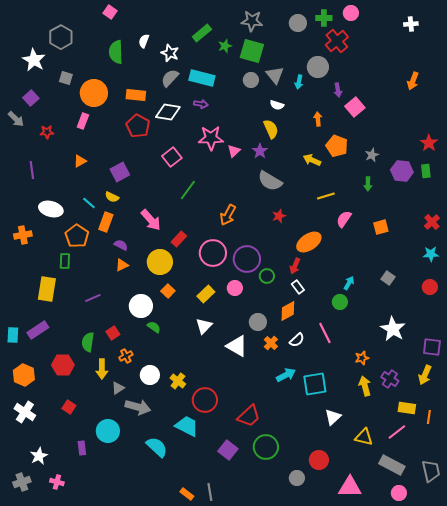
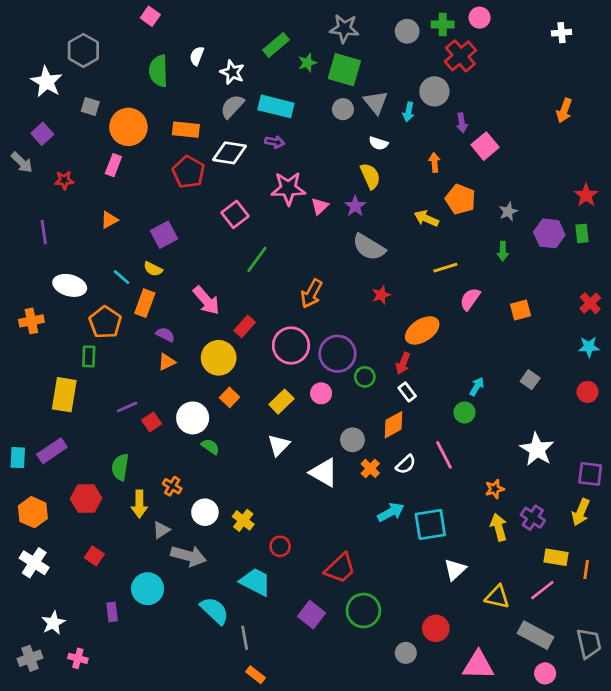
red square: (113, 333) -> (152, 422), moved
orange cross: (126, 356) -> (172, 486), turned -32
red circle: (205, 400) -> (280, 546), size x0.6
gray line: (210, 492) -> (245, 638), moved

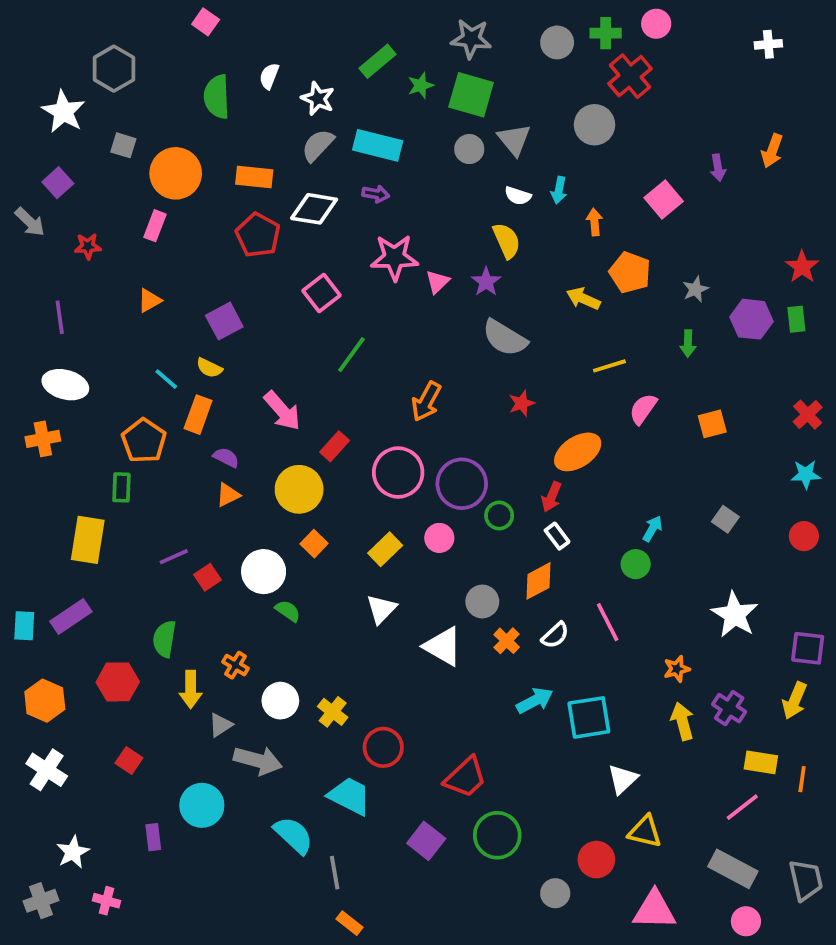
cyan arrow: (408, 112) -> (559, 190), moved
purple arrow: (462, 123) -> (718, 168), moved
white ellipse: (70, 285) -> (65, 385), moved
red circle: (280, 546) -> (383, 747), size x1.4
yellow triangle: (497, 597) -> (645, 832), moved

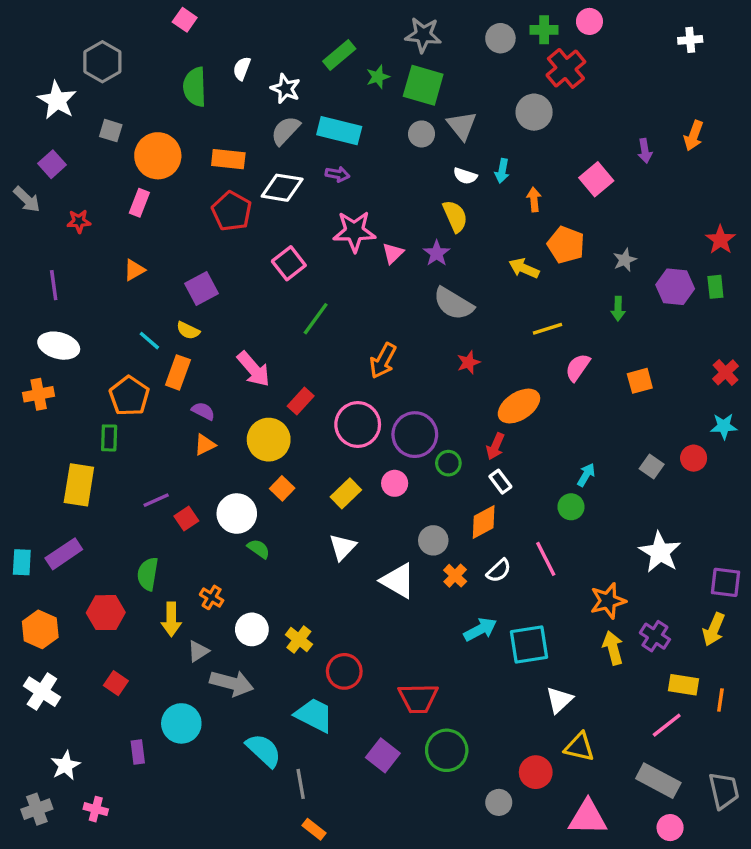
red circle: (804, 536) -> (694, 458), moved
orange star: (677, 669) -> (608, 601), size x1.5
red trapezoid: (465, 777) -> (418, 698), turned 42

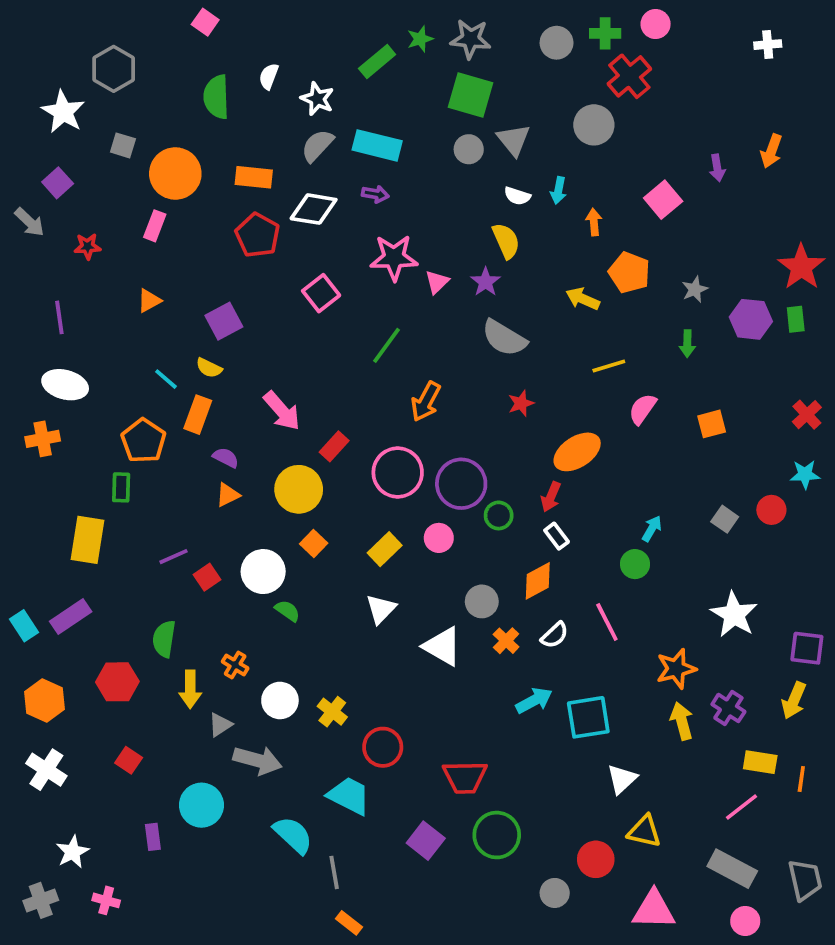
green star: (378, 77) -> (420, 39), moved
red star: (720, 240) -> (801, 267), size x1.4
green line: (316, 319) -> (386, 345), moved
cyan rectangle: (22, 562) -> (24, 626), turned -36

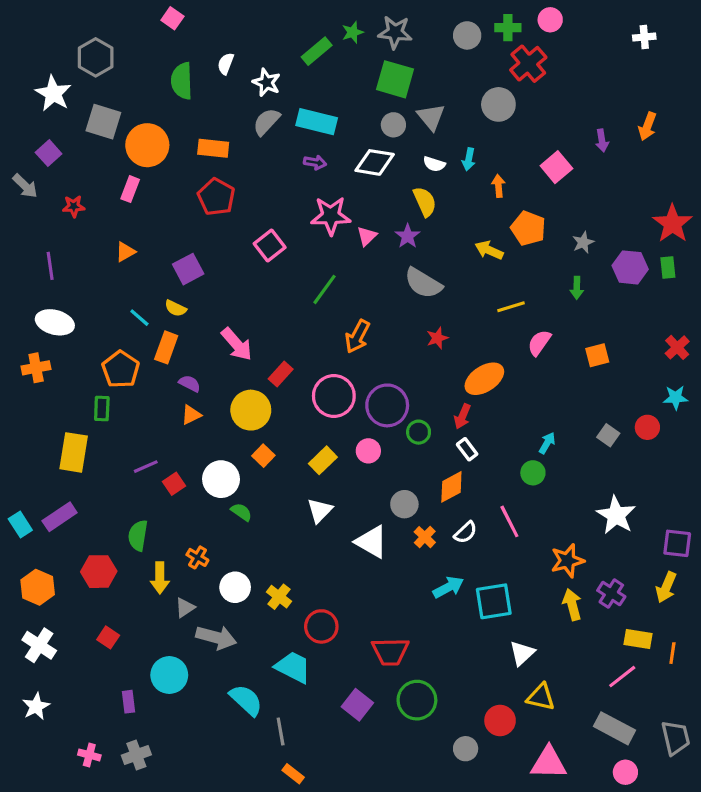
gray square: (123, 145) -> (103, 122), size x1.6
white diamond: (314, 209) -> (375, 162), moved
white star: (73, 852) -> (36, 706), moved
gray cross: (41, 900) -> (136, 755), moved

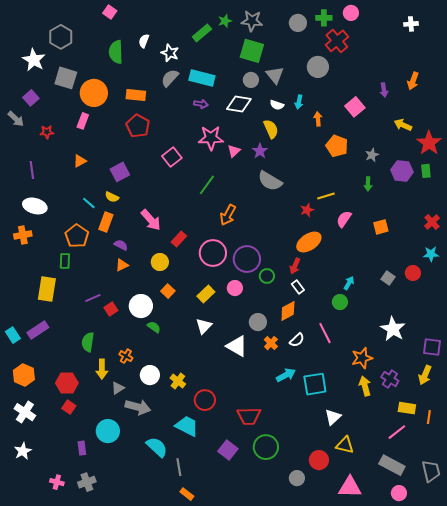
yellow arrow: (489, 250) -> (403, 125), moved
red star: (437, 338) -> (307, 210), moved
yellow circle: (251, 410) -> (160, 262), size x0.7
red hexagon: (99, 572) -> (67, 383), moved

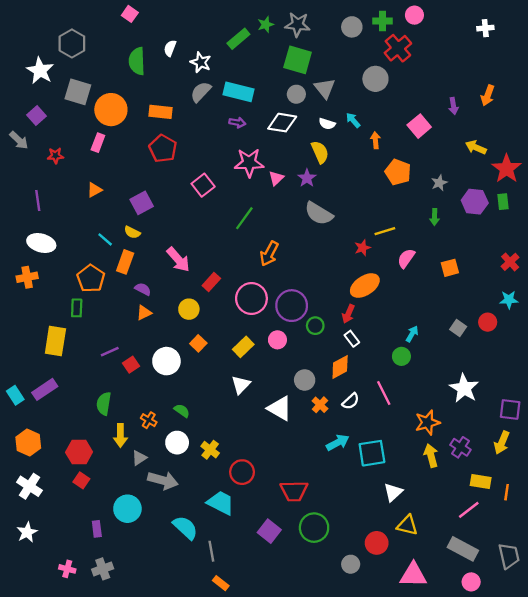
cyan arrow: (299, 102) -> (353, 120), turned 128
green semicircle: (154, 327) -> (182, 411), moved

